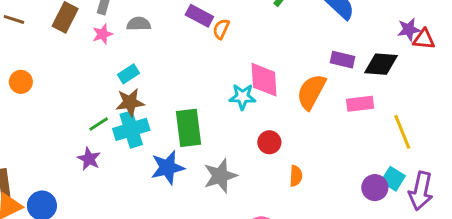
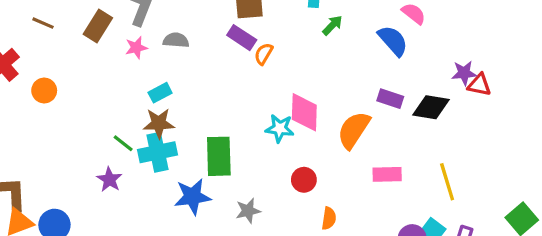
pink rectangle: (360, 104) -> (387, 174), moved
green line: (99, 124) -> (123, 143), turned 66
gray star: (220, 176) -> (248, 211), size x0.7

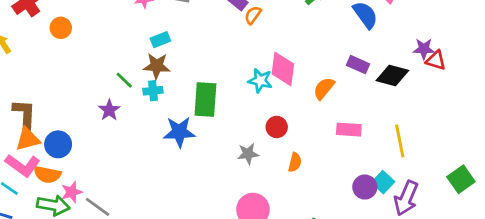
orange semicircle: (354, 130) -> (324, 88), size x0.7
cyan cross: (157, 152) -> (153, 91), size x0.6
gray star: (248, 211) -> (248, 154), moved

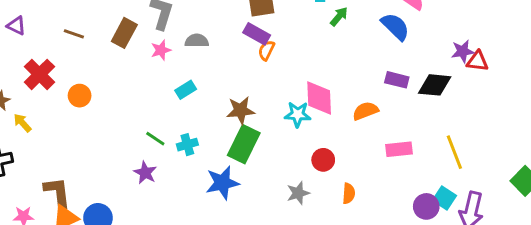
orange semicircle: (253, 15) -> (266, 50), moved
brown star: (157, 66) -> (241, 110), moved
orange semicircle: (324, 88) -> (365, 111), turned 40
green rectangle: (205, 100) -> (244, 144), turned 32

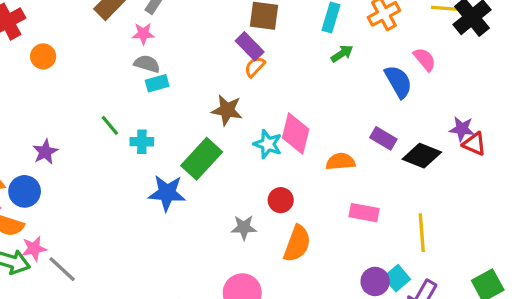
gray semicircle: (197, 41) -> (147, 64), moved
brown star: (241, 110) -> (227, 110), moved
purple star: (145, 173) -> (45, 152), moved
orange semicircle: (349, 193) -> (297, 244), size x1.6

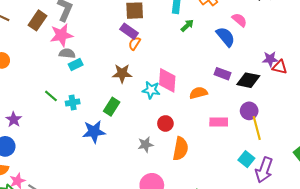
pink star: (143, 34) -> (62, 35), size x1.6
green rectangle: (202, 159) -> (112, 107), size x0.7
purple circle: (375, 281) -> (249, 111), moved

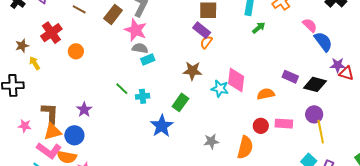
pink star: (62, 35) -> (136, 30), turned 30
blue semicircle: (226, 37) -> (323, 42), moved
red circle: (165, 123) -> (261, 126), moved
blue star: (94, 132) -> (162, 126), turned -30

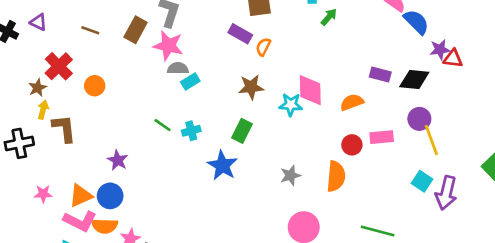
purple rectangle: (202, 30) -> (240, 34), moved
brown star: (22, 46) -> (38, 88), moved
yellow arrow: (35, 63) -> (43, 110), turned 56
brown L-shape: (50, 114) -> (64, 128), moved

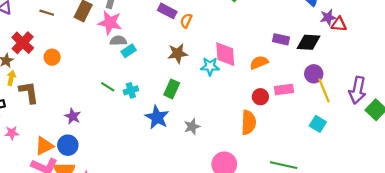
gray star: (290, 175) -> (192, 127), moved
purple arrow: (446, 193) -> (357, 90), moved
pink star: (43, 194) -> (12, 133), moved

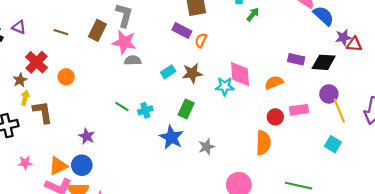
cyan rectangle: (129, 51) -> (168, 72), moved
pink star: (12, 133) -> (25, 163), moved

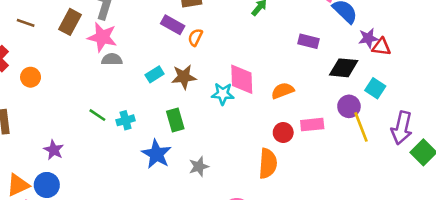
purple rectangle: (296, 59) -> (308, 41), moved
green rectangle: (186, 109) -> (175, 120), turned -42
cyan square: (333, 144) -> (375, 88), moved

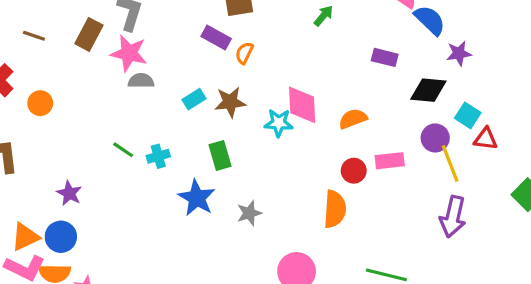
red triangle: (381, 47) -> (486, 139), moved
purple arrow: (402, 128) -> (453, 217), moved

